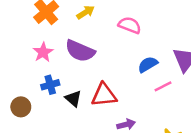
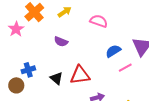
purple semicircle: (80, 51) -> (61, 42), size x0.6
pink star: (43, 52) -> (16, 29), moved
blue cross: (50, 85) -> (28, 70), moved

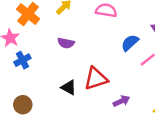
blue cross: (28, 70) -> (22, 60), moved

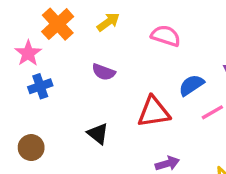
red triangle: (96, 79) -> (154, 112), moved

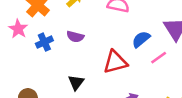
blue cross: (40, 86) -> (44, 42), moved
black triangle: (98, 134) -> (76, 82), turned 35

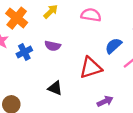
black triangle: (76, 82) -> (55, 88), turned -42

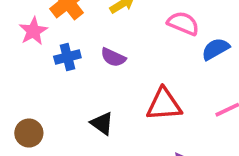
blue semicircle: (113, 46) -> (216, 49), moved

